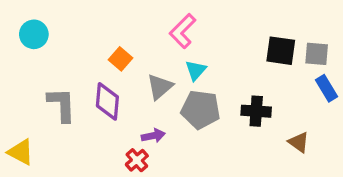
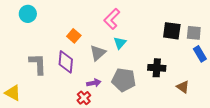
cyan circle: (34, 34) -> (28, 14), moved
gray pentagon: (201, 110) -> (124, 80), moved

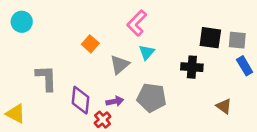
cyan circle: (28, 14) -> (22, 22), moved
purple diamond: (66, 62) -> (80, 100), moved
black cross: (157, 68) -> (192, 67), moved

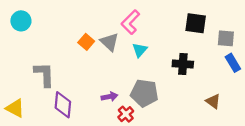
black square: (210, 38) -> (196, 23), moved
gray triangle: (120, 65) -> (109, 42), moved, turned -36
purple diamond: (80, 100) -> (63, 105), moved
red cross: (103, 120) -> (126, 114), moved

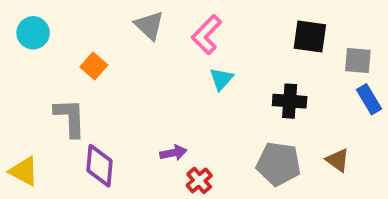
orange square: (86, 42) -> (94, 66), moved
gray triangle: (109, 42) -> (149, 25), moved
gray pentagon: (144, 93) -> (279, 164), moved

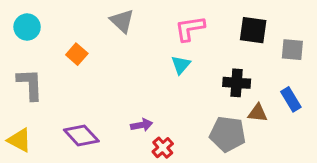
pink L-shape: (207, 35) -> (190, 29), moved, turned 36
blue rectangle: (369, 99) -> (291, 99), moved
gray L-shape: (70, 118) -> (30, 84), moved
brown triangle: (338, 160) -> (258, 113), moved, turned -30
purple diamond: (100, 166) -> (81, 136), turned -48

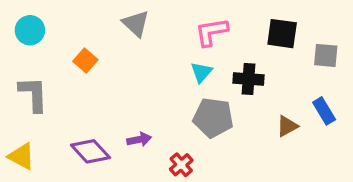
black cross: (237, 83) -> (248, 79), moved
brown triangle: (258, 113) -> (287, 126), turned -35
purple arrow: (142, 125) -> (139, 140), moved
gray pentagon: (228, 134) -> (213, 118), moved

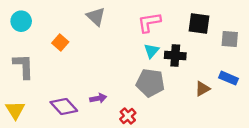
cyan triangle: (201, 72) -> (152, 51), moved
blue rectangle: (324, 111) -> (229, 78), turned -36
yellow triangle: (22, 156) -> (15, 110), turned 30

